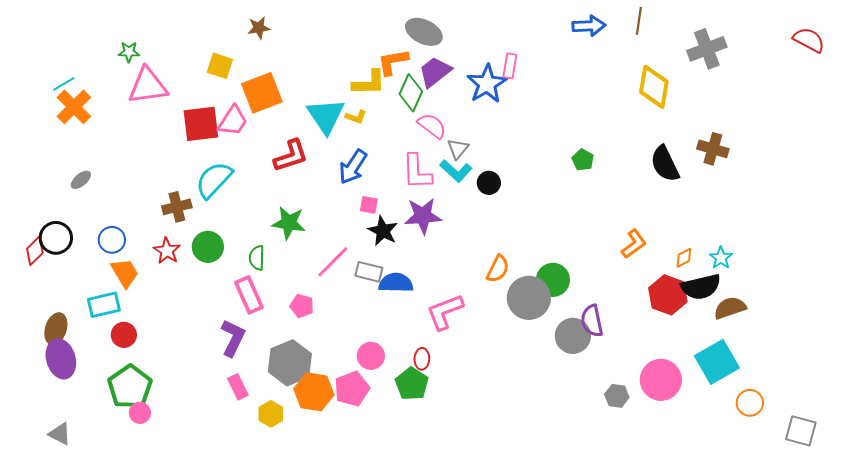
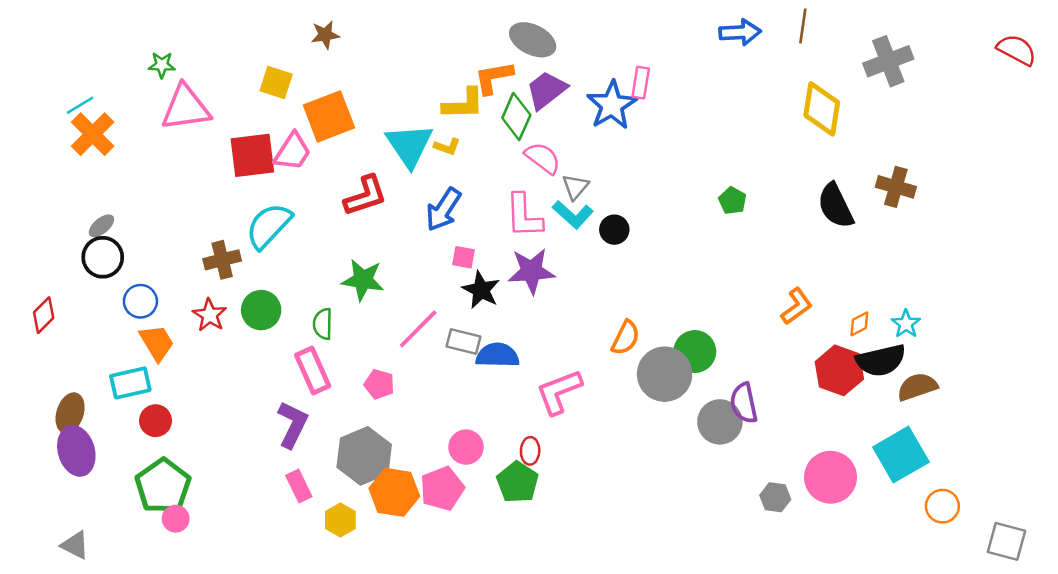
black circle: (56, 238) -> (103, 257), moved

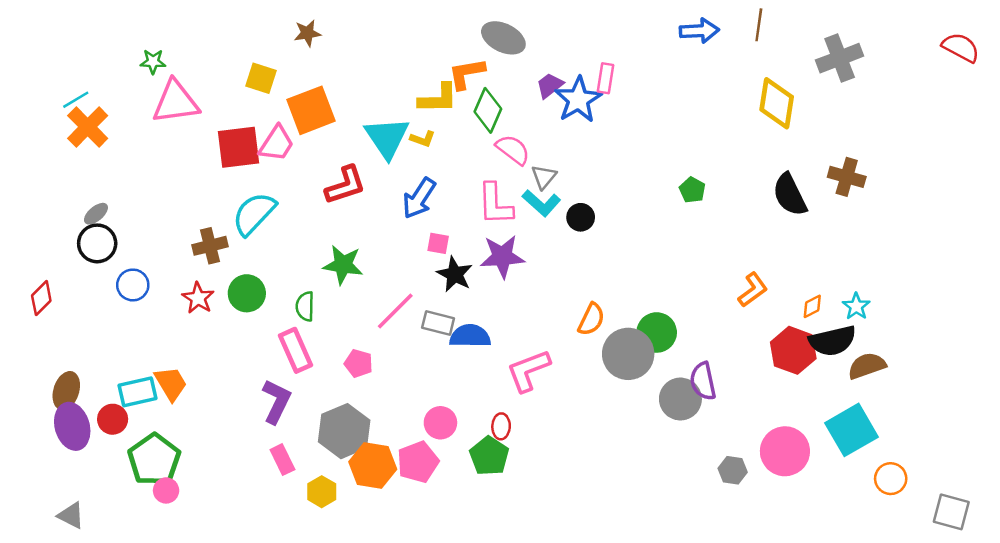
purple trapezoid: (546, 90) -> (550, 85), moved, size x0.7
orange trapezoid: (157, 343) -> (171, 384), moved
cyan rectangle: (130, 383) -> (138, 392), moved
red circle: (156, 421) -> (113, 419), moved

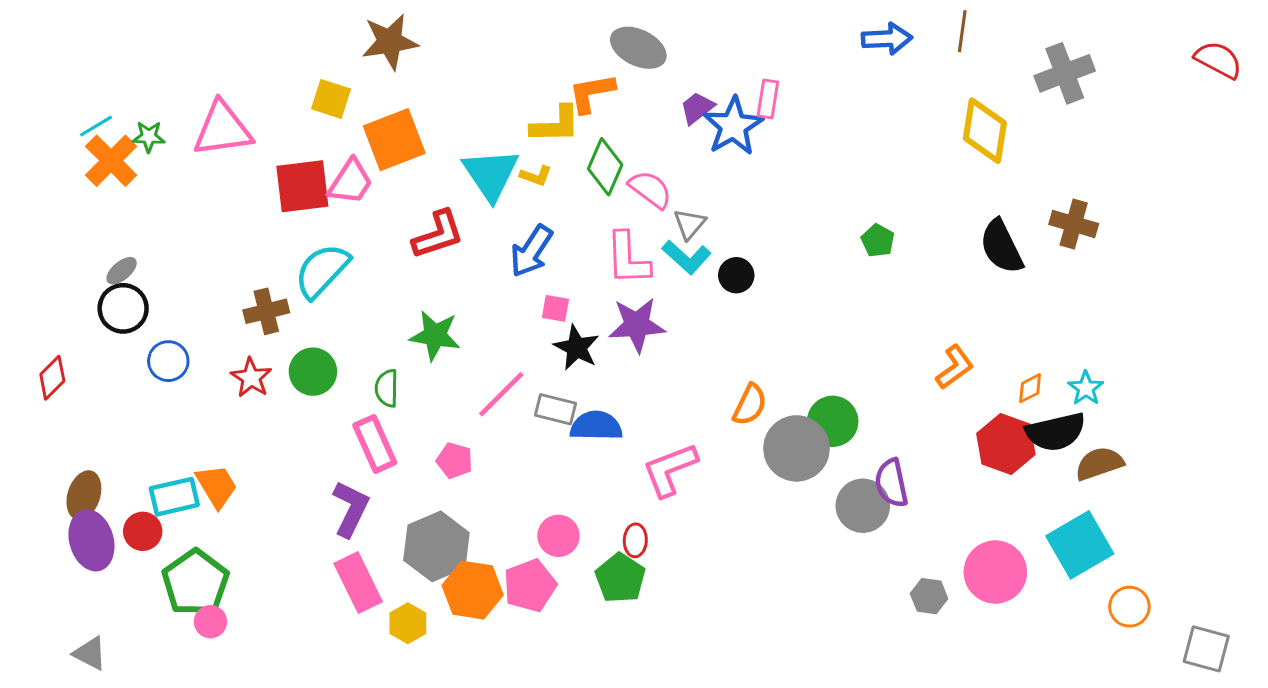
brown star: (307, 33) -> (390, 42), size x1.6
green star: (153, 62) -> (149, 137), moved
green diamond: (488, 110) -> (605, 167), moved
pink rectangle: (282, 460) -> (358, 583), size x1.5

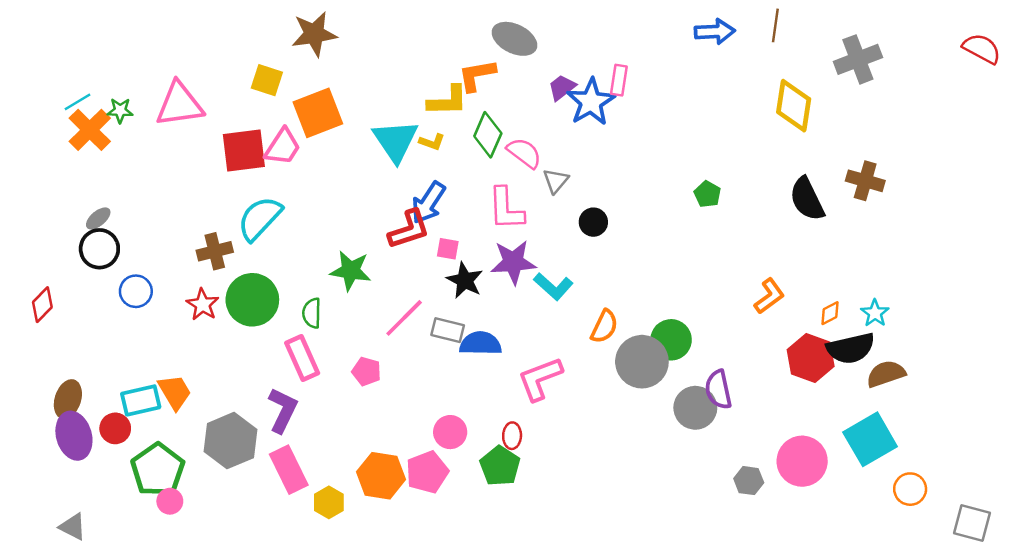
red L-shape: (438, 235) -> (409, 229), moved
cyan L-shape: (687, 257) -> (553, 286), moved
green circle: (313, 372) -> (252, 300), size x1.4
gray hexagon: (436, 546) -> (231, 441), moved

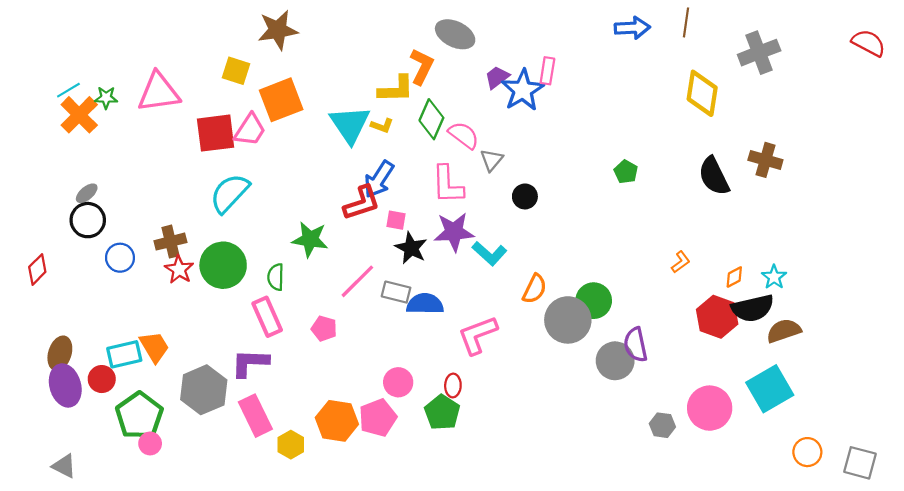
orange L-shape: (477, 75) -> (422, 67), turned 126
brown cross: (215, 251) -> (170, 242), moved
orange L-shape: (769, 296) -> (681, 262), size x0.7
purple L-shape: (283, 410) -> (250, 363), turned -114
orange circle: (910, 489) -> (807, 452), moved

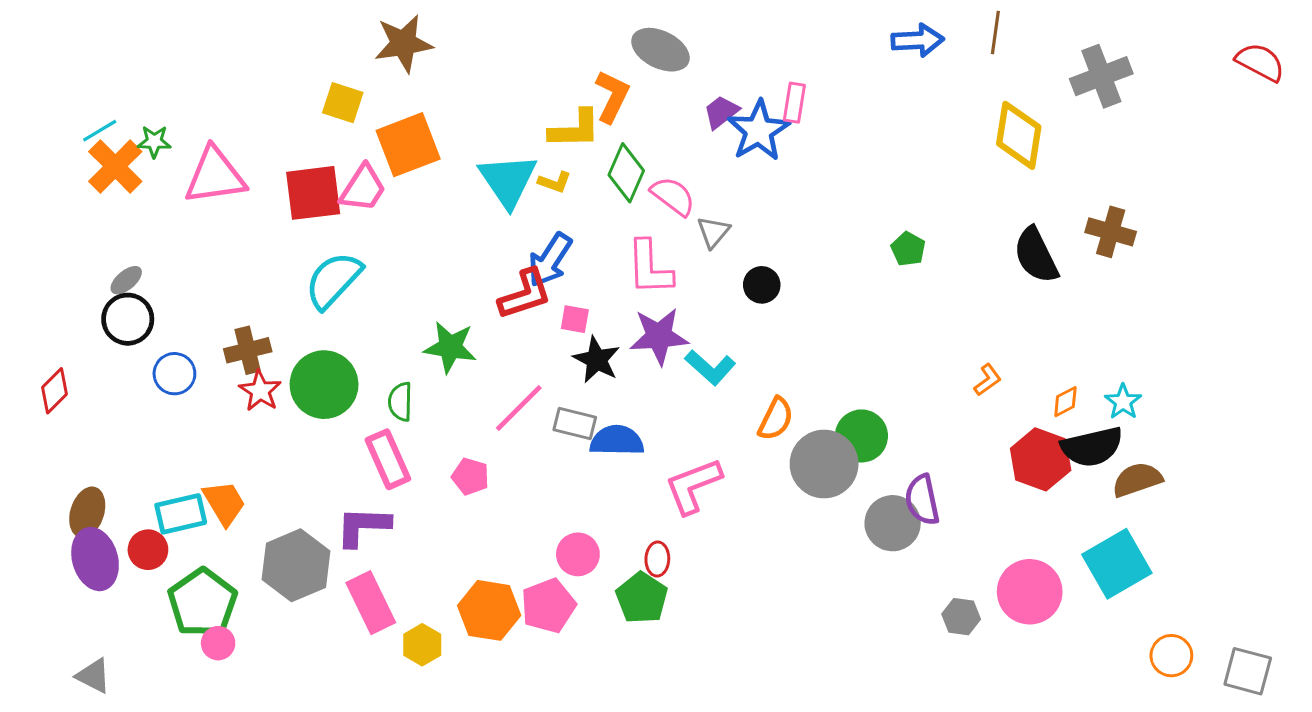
pink triangle: (159, 92) -> (215, 176), moved

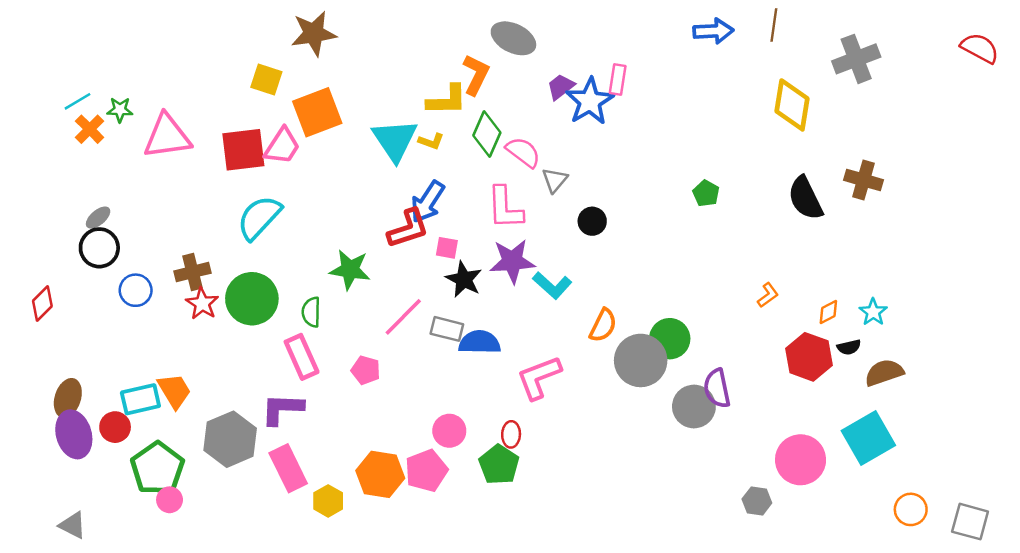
orange cross: (115, 166) -> (90, 129), size x0.7
black semicircle: (1092, 447) -> (849, 347), size x0.5
gray hexagon: (961, 617) -> (757, 501), moved

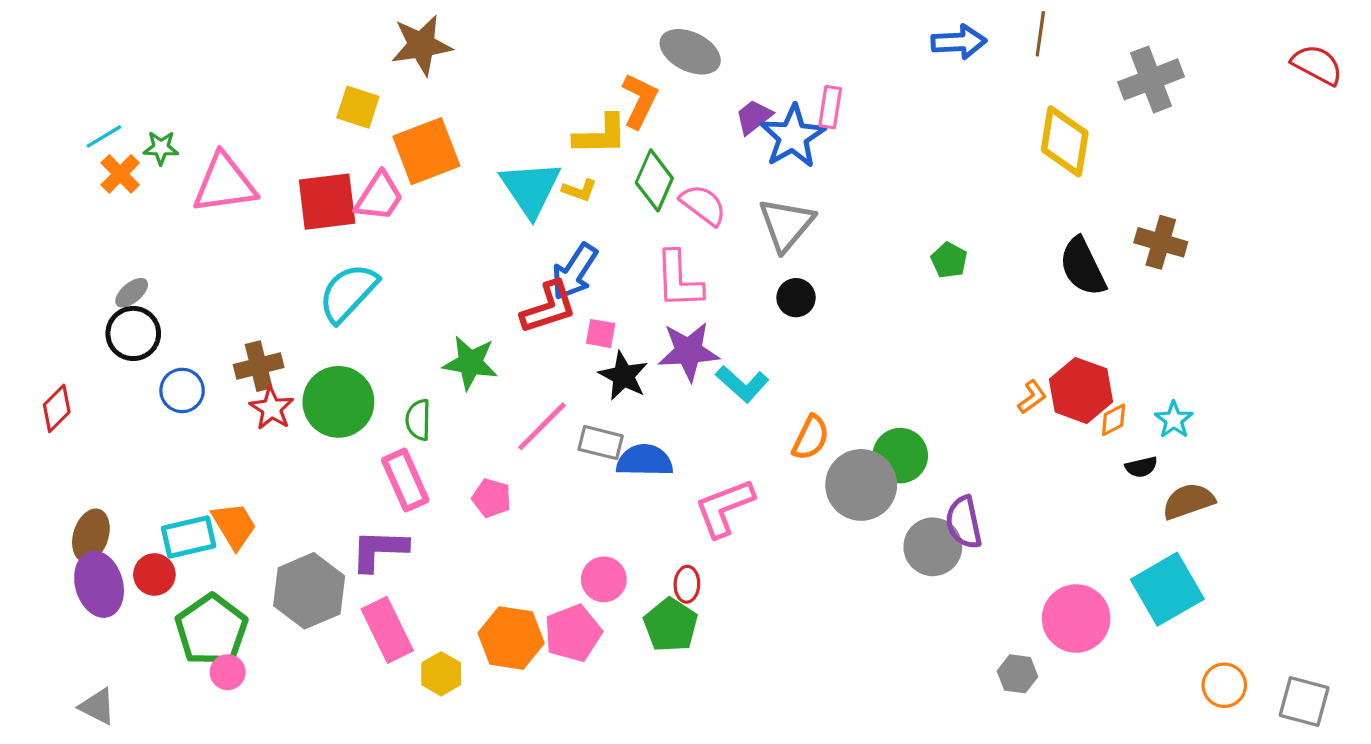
gray triangle: (555, 180) -> (786, 224), moved, size x1.6
red hexagon: (809, 357) -> (1081, 390), moved

